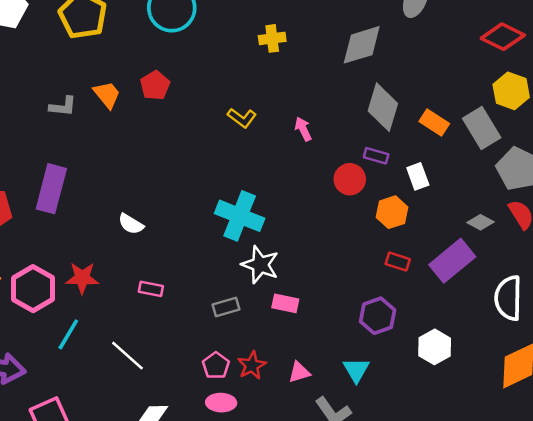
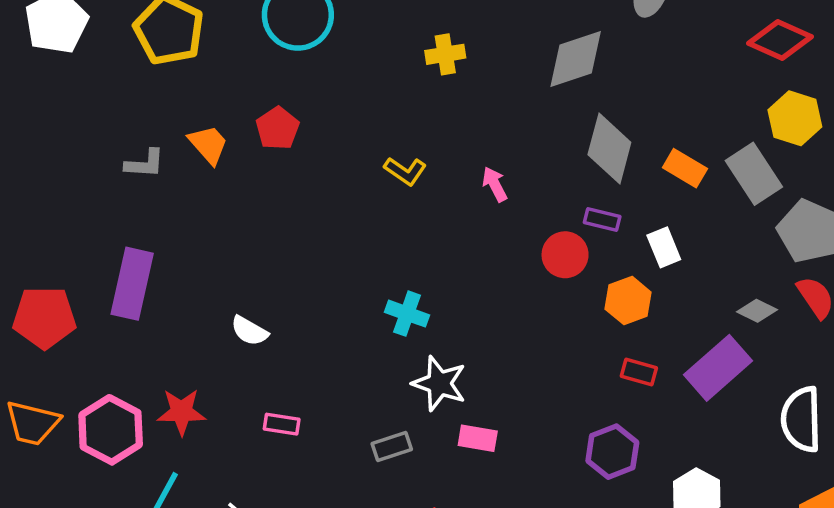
cyan cross: (240, 216) -> (407, 314), size x0.6

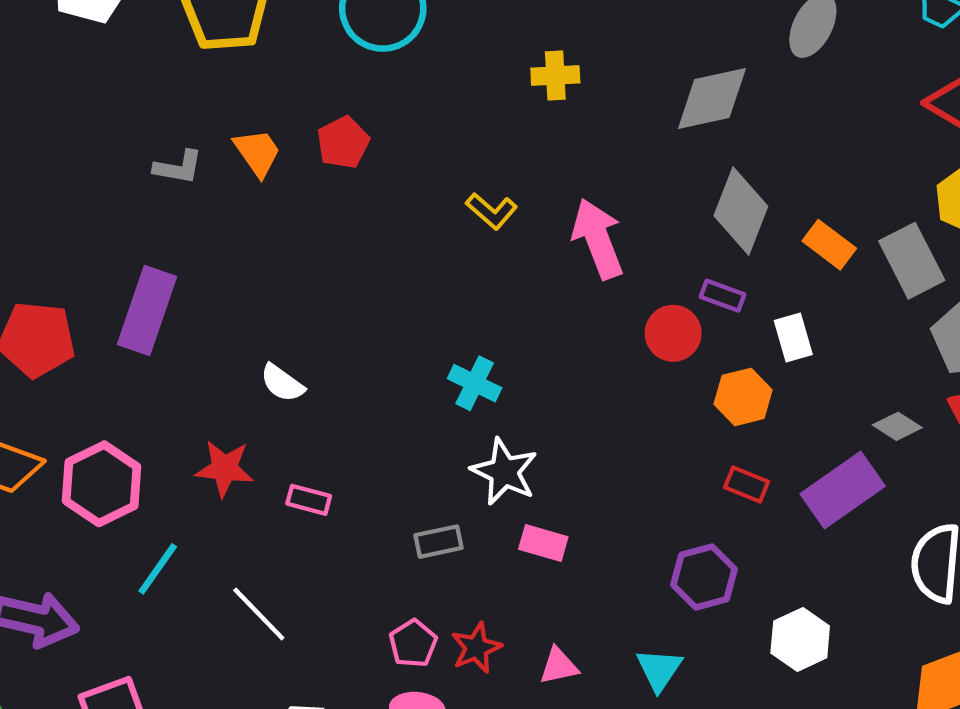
pink arrow: (495, 184) -> (598, 239), size x1.8
red star: (181, 412) -> (225, 468), moved

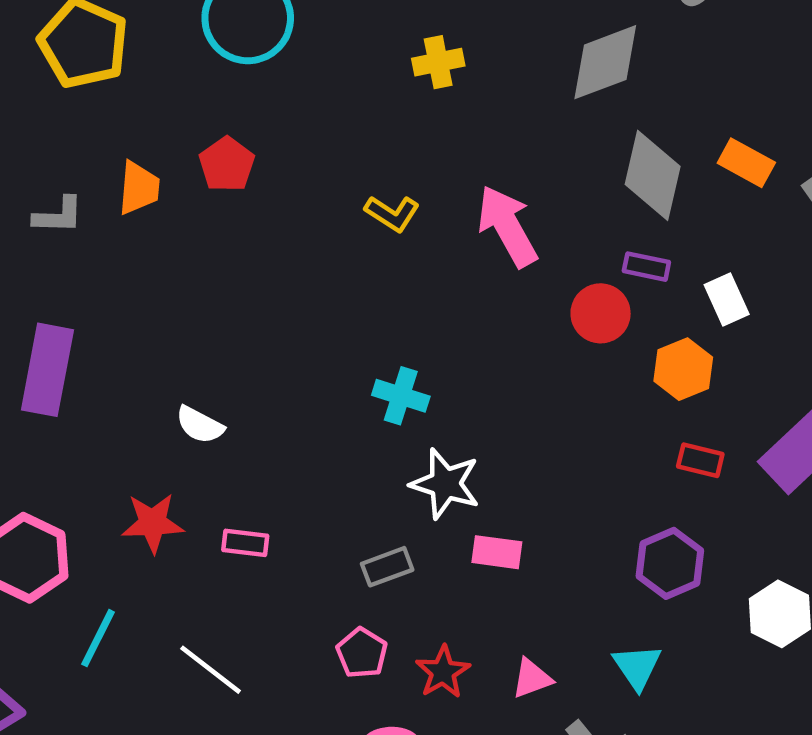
orange trapezoid: (257, 153) -> (139, 188), turned 48
orange rectangle: (829, 245) -> (746, 163), moved
pink pentagon: (413, 643) -> (362, 653), moved

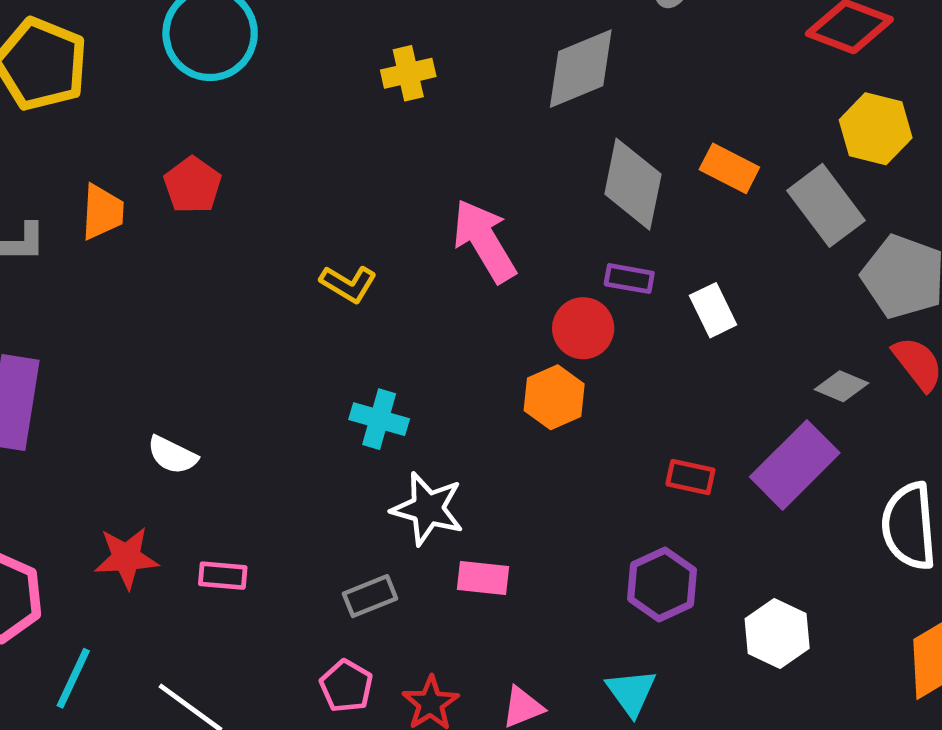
yellow L-shape: (392, 213) -> (348, 284), moved
orange hexagon: (683, 369) -> (554, 397), moved

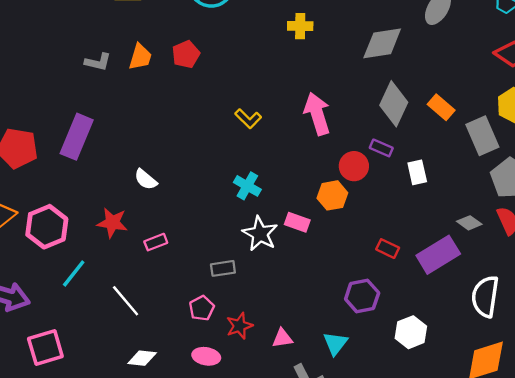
pink rectangle: (223, 576) -> (156, 242), turned -40
pink rectangle: (483, 578) -> (297, 222), moved

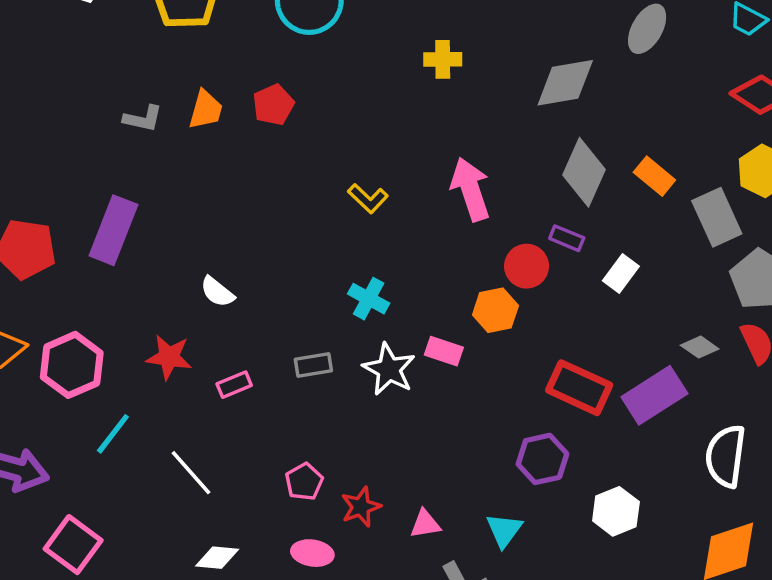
white rectangle: (417, 172) -> (621, 274), turned 50
red rectangle: (388, 249) -> (579, 388), size x1.8
gray rectangle: (223, 268) -> (313, 365), moved
pink square: (45, 347) -> (73, 545), turned -36

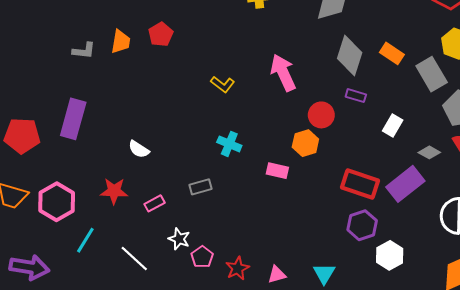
purple rectangle: (567, 238) -> (356, 96), moved
white rectangle: (621, 274) -> (393, 126), moved
white star: (389, 369) -> (179, 239), moved, size x0.7
purple hexagon: (542, 459) -> (362, 225), moved

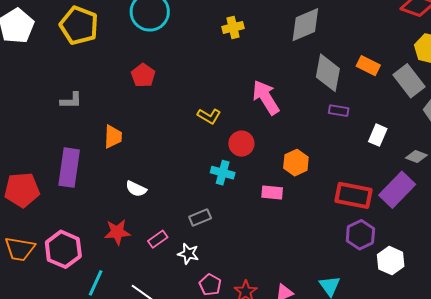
orange trapezoid: (121, 42) -> (113, 137), moved
red circle: (321, 115) -> (241, 144), moved
white star: (179, 239) -> (188, 254), moved

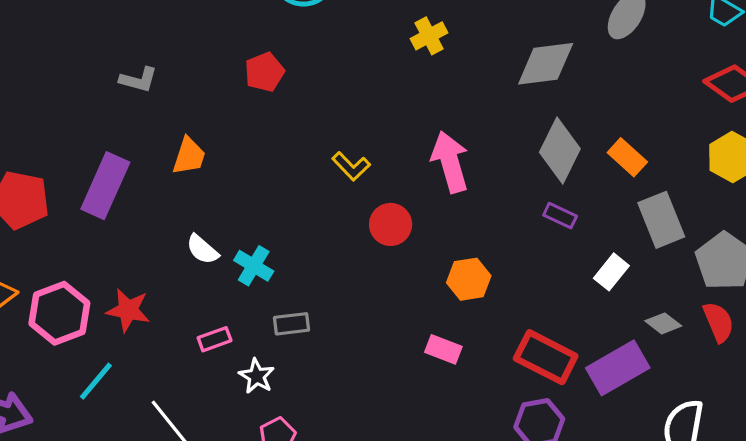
yellow cross: (233, 27) -> (429, 36), turned -30
gray rectangle: (409, 81) -> (661, 220), moved
cyan cross: (223, 173) -> (254, 266), moved
pink rectangle: (272, 192) -> (443, 349), moved
red star: (117, 232) -> (128, 310), moved

